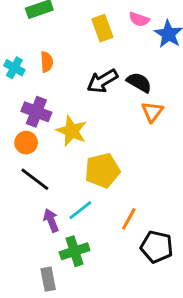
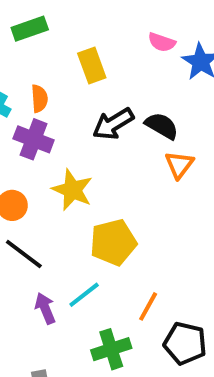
yellow rectangle: (102, 28) -> (92, 66), moved
purple cross: (36, 112) -> (34, 139), moved
green cross: (75, 251) -> (111, 349), moved

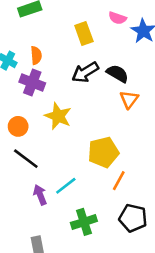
yellow rectangle: (92, 66) -> (84, 33), moved
yellow pentagon: (113, 242) -> (103, 152), moved
orange line: (148, 306) -> (119, 181), moved

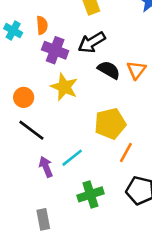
black semicircle: (117, 73) -> (109, 70), moved
purple cross: (32, 83) -> (55, 50), moved

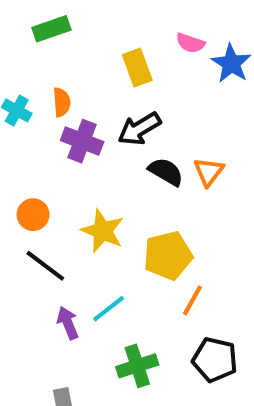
yellow star: (64, 87) -> (103, 231), moved

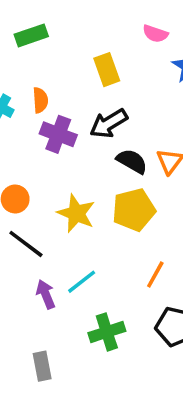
pink semicircle: (190, 43) -> (155, 34), moved
yellow pentagon: (168, 255) -> (134, 210), moved

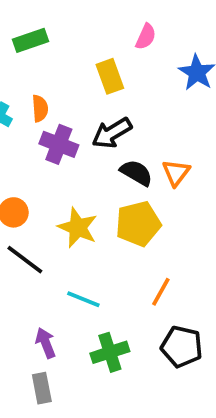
pink semicircle: (155, 34) -> (146, 37), moved, turned -85
cyan line: (82, 282) -> (83, 299), turned 60
purple arrow: (46, 294) -> (46, 343), moved

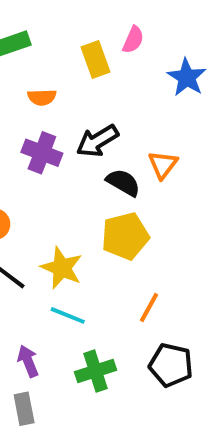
yellow rectangle: (110, 76) -> (95, 60), moved
orange semicircle: (40, 108) -> (42, 97), moved, turned 92
orange triangle: (176, 173) -> (163, 165), moved
yellow star: (78, 228) -> (62, 268), moved

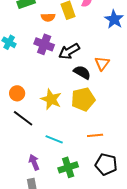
orange semicircle: (42, 97) -> (48, 17), moved
purple cross: (42, 153) -> (44, 44), moved
yellow star: (62, 268) -> (51, 99), moved
orange line: (149, 308) -> (95, 135), turned 56

